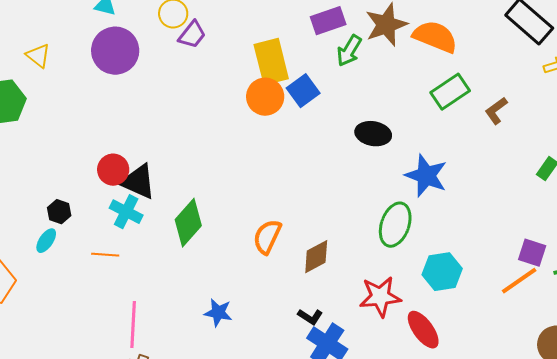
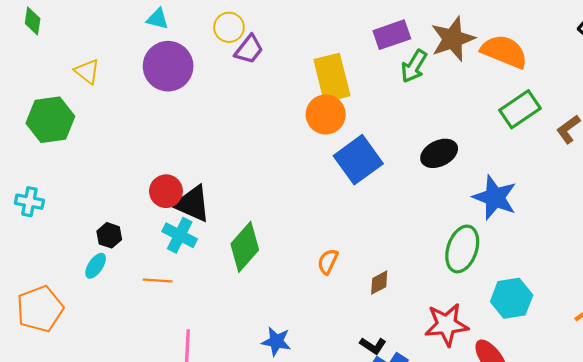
blue square: (303, 91) -> (358, 160), moved, size x1.4
black ellipse: (373, 134) -> (439, 153), turned -36
orange semicircle: (267, 237) -> (328, 262), size x0.7
brown diamond: (316, 257) -> (379, 283), size x0.7

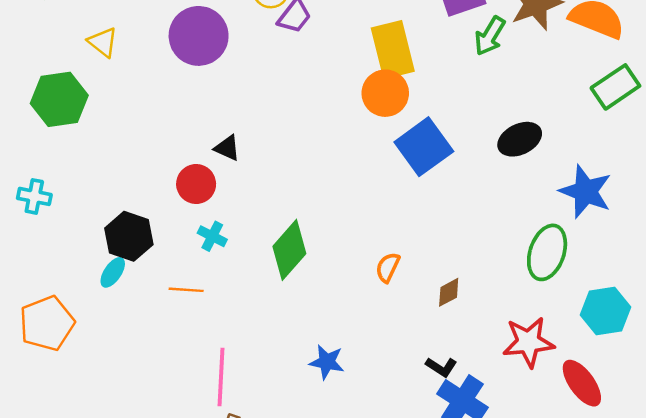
black triangle: (192, 204) -> (227, 148), moved, size x0.6
black hexagon: (109, 235) -> (129, 236), size x1.6
cyan cross: (180, 235) -> (212, 236), size x0.7

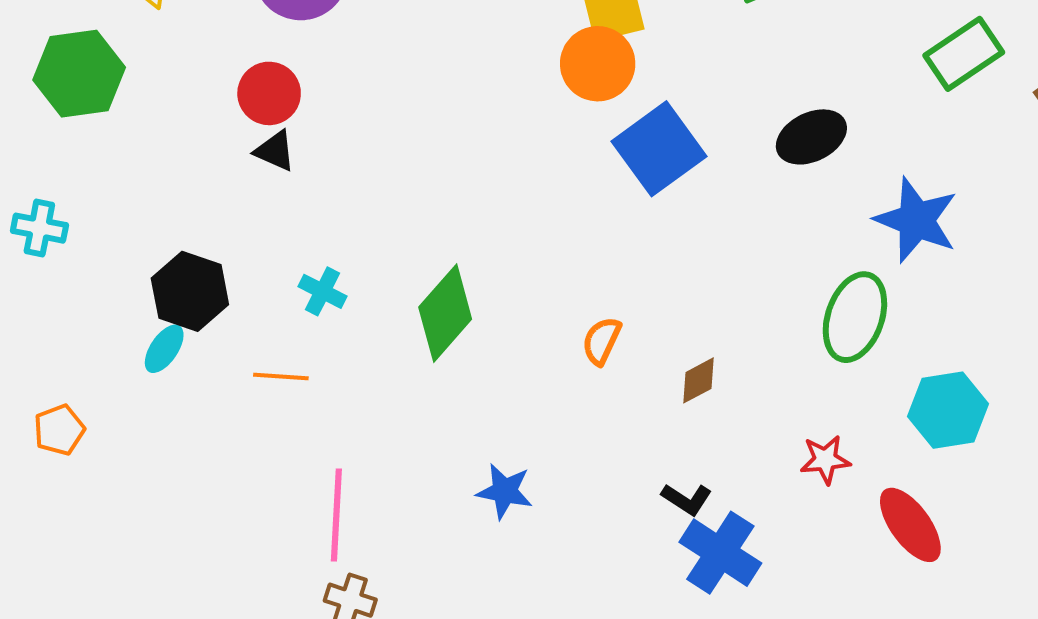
black triangle: (227, 148) -> (275, 151), moved
red circle: (196, 184) -> (269, 93), moved
orange pentagon: (47, 323) -> (59, 430), size x0.6
red star: (528, 342) -> (825, 460), size x0.6

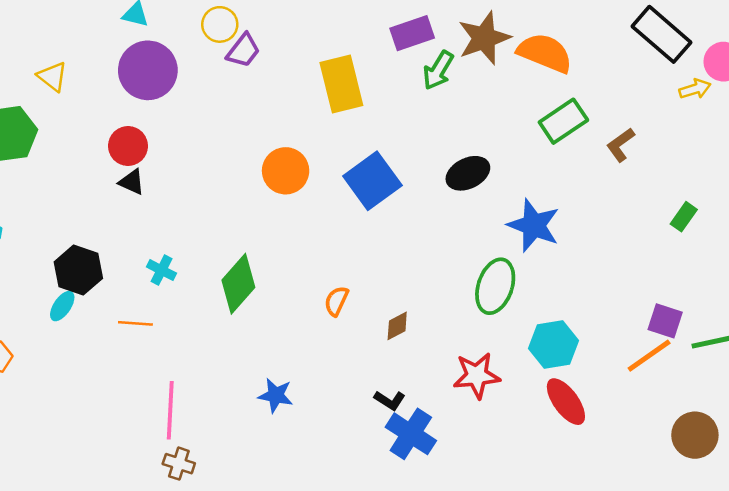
orange circle: (598, 64) -> (286, 171), moved
red star: (825, 460) -> (477, 376), size x1.5
red ellipse: (910, 525) -> (566, 402), moved

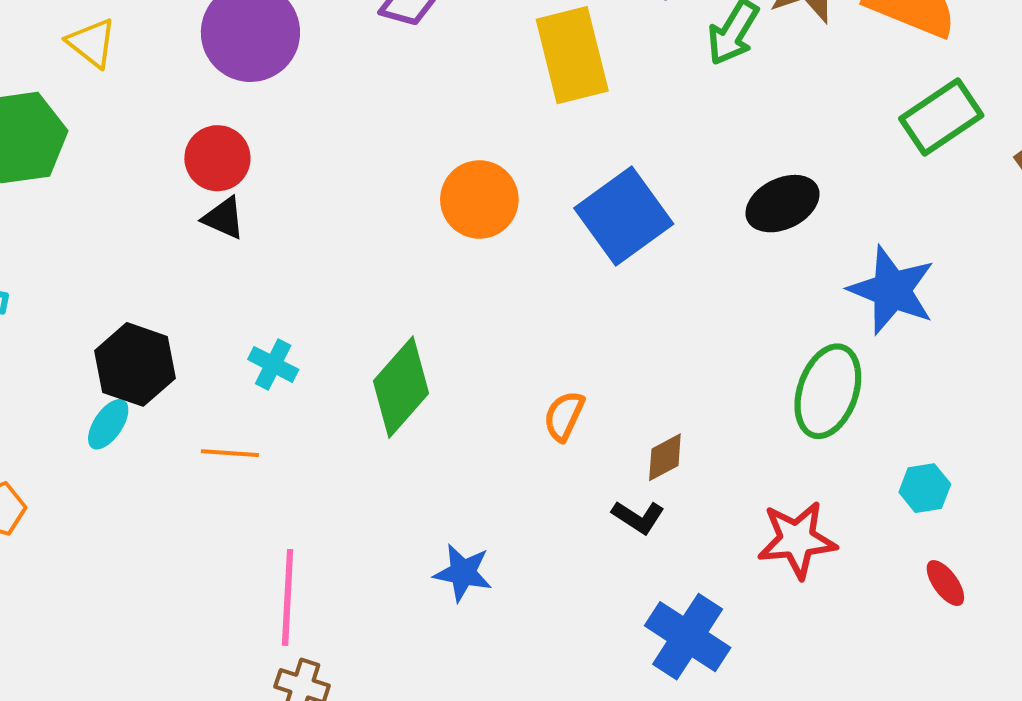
cyan hexagon: (554, 344) -> (925, 488), size x0.6
black L-shape: (390, 400) -> (638, 517), moved
red ellipse: (566, 402) -> (945, 583), size x0.6

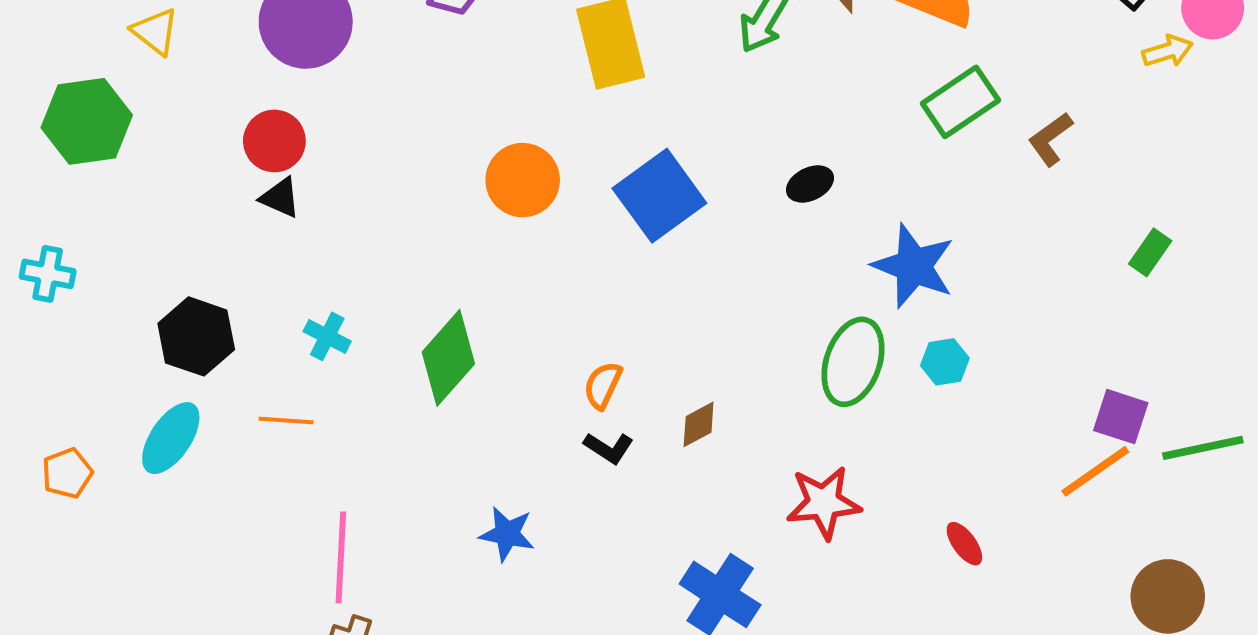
black ellipse: (782, 204) -> (810, 184), size x0.7
cyan ellipse: (108, 424) -> (171, 438), moved, size x1.5
cyan hexagon: (925, 488) -> (945, 362), moved
black L-shape: (638, 517) -> (609, 448), moved

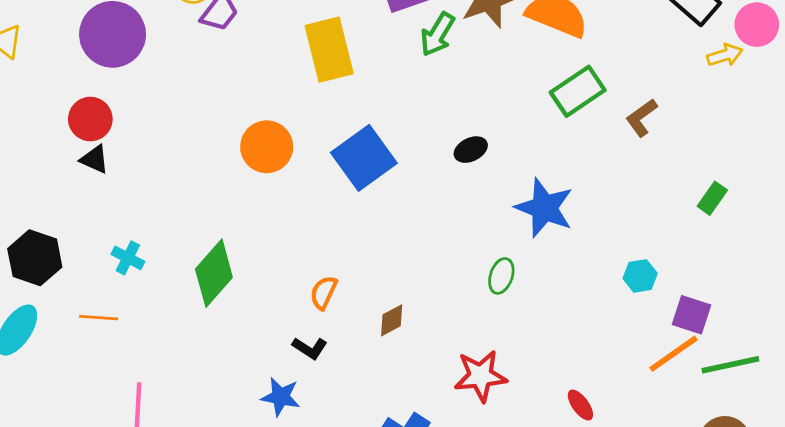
green ellipse: (853, 362) -> (501, 276), size x0.6
cyan hexagon: (945, 362) -> (640, 276), moved
black L-shape: (609, 448) -> (310, 348), moved
green line: (1203, 448) -> (730, 365), moved
blue star: (507, 534) -> (281, 397), moved

